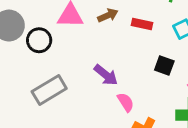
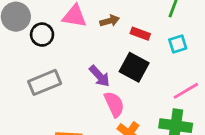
black square: (164, 65) -> (134, 67), moved, size x1.5
pink semicircle: (126, 102) -> (114, 104), size x1.4

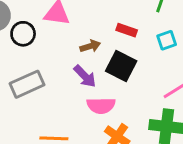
brown arrow: (110, 21) -> (90, 46), moved
pink semicircle: (114, 104) -> (101, 106), turned 115

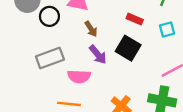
brown arrow: (90, 46) -> (91, 29), moved, turned 70
pink semicircle: (101, 106) -> (79, 76), moved

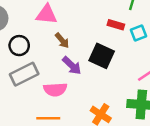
black circle: (49, 16) -> (19, 46), moved
red rectangle: (135, 19) -> (116, 25), moved

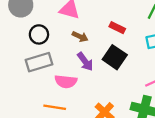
red rectangle: (116, 25) -> (117, 28), moved
brown arrow: (62, 41) -> (80, 37), turned -35

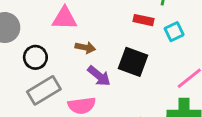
red rectangle: (117, 28) -> (144, 20), moved

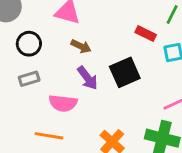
black square: (133, 62) -> (125, 72), turned 32
gray rectangle: (44, 90) -> (29, 79), size x0.6

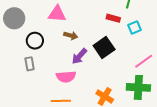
purple arrow: (87, 78) -> (79, 56), turned 90
gray rectangle: (29, 79) -> (30, 64), moved, turned -72

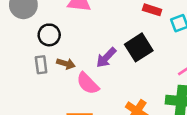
brown arrow: (71, 36) -> (66, 64), moved
pink semicircle: (66, 77) -> (88, 83), turned 48

